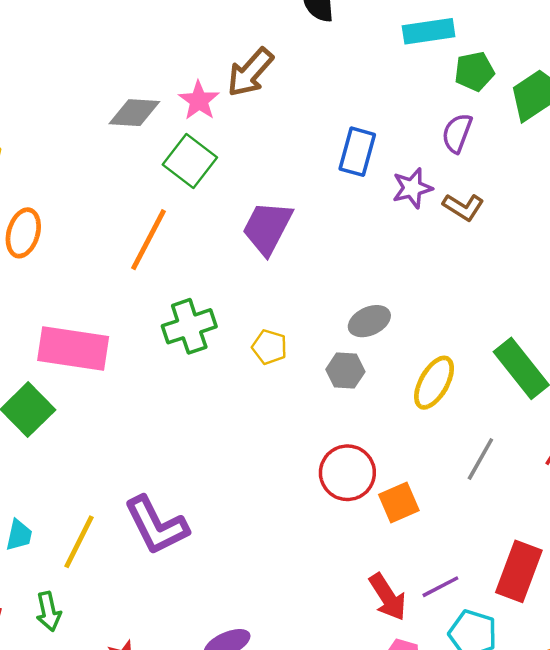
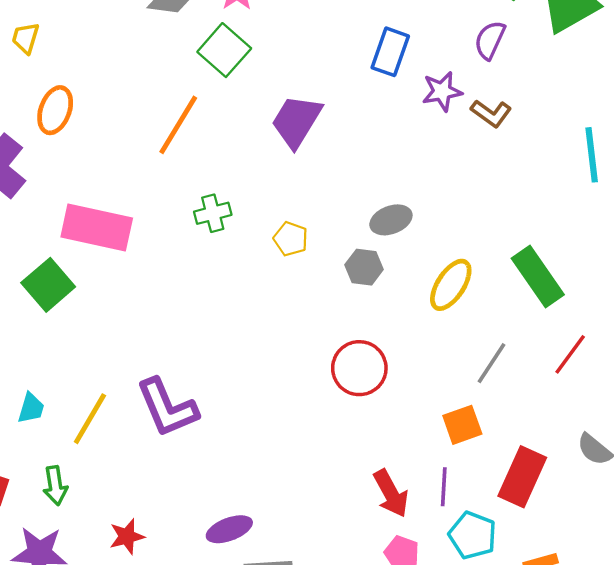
green cross: (189, 326) -> (213, 213), size x0.7
orange square: (399, 502) -> (462, 425), moved
purple line: (440, 587) -> (444, 487), turned -63

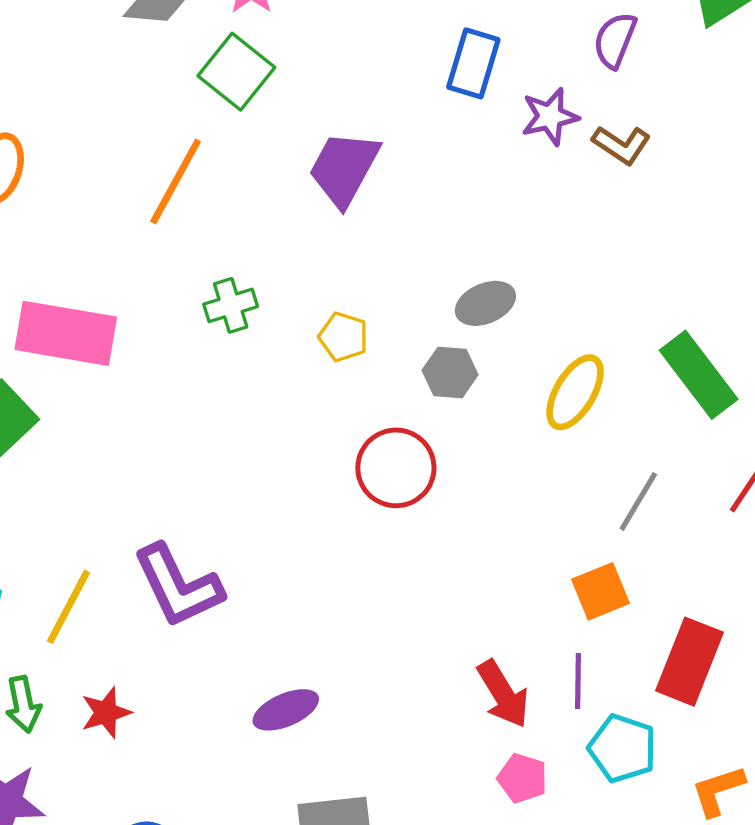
red circle: (359, 368) -> (396, 468), moved
purple ellipse: (229, 529) -> (286, 710), moved
red star: (127, 536) -> (106, 713), moved

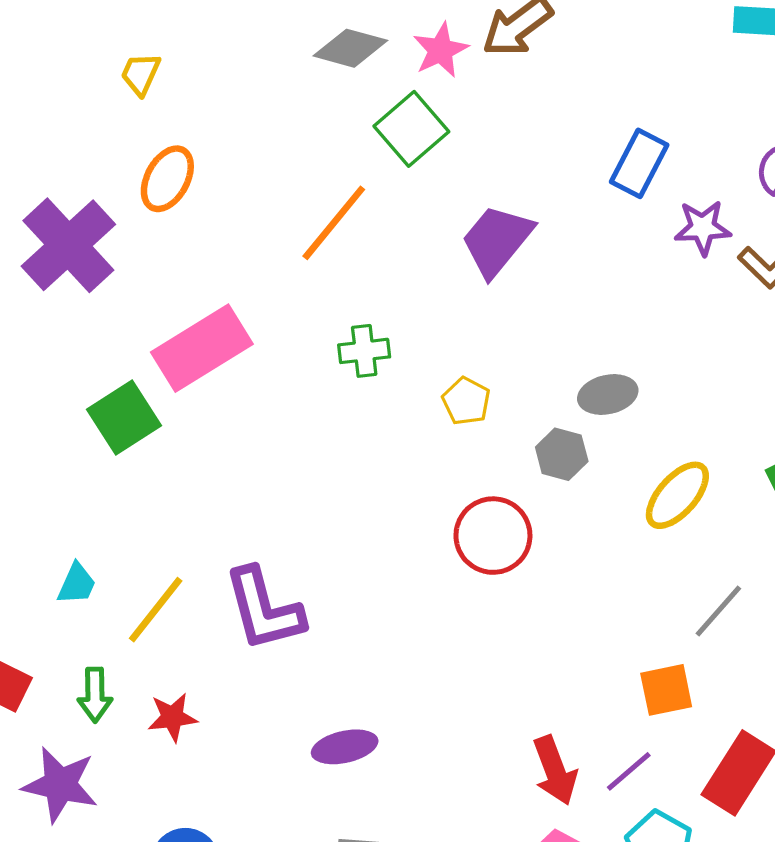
pink rectangle: (66, 333) -> (202, 348), turned -52
purple line: (578, 681) -> (629, 771), turned 38

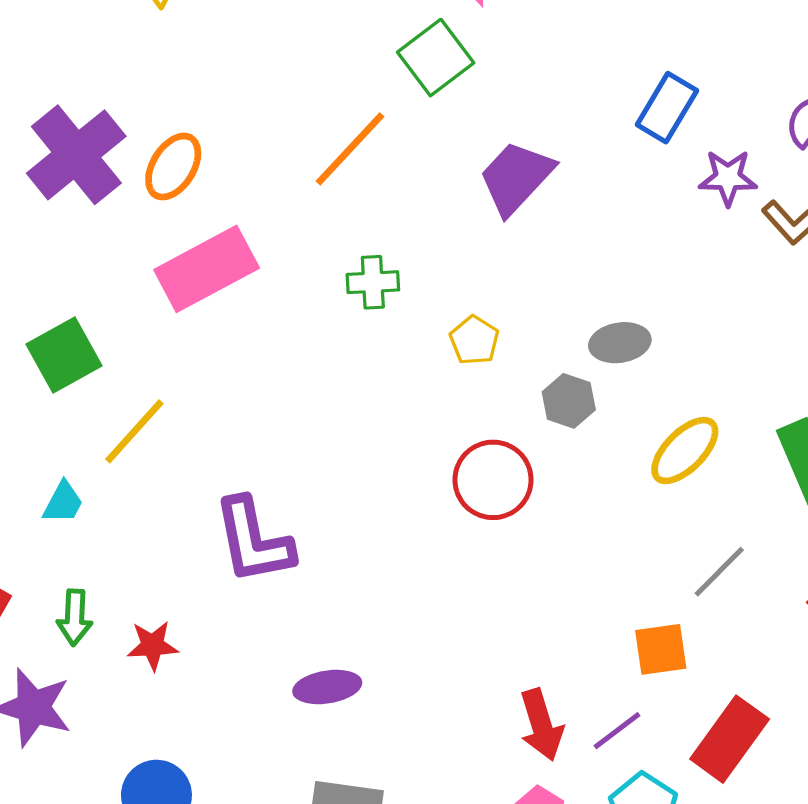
orange ellipse: (167, 179) -> (173, 167), moved
green square: (124, 417) -> (64, 355), moved
yellow line: (156, 610) -> (134, 431), moved

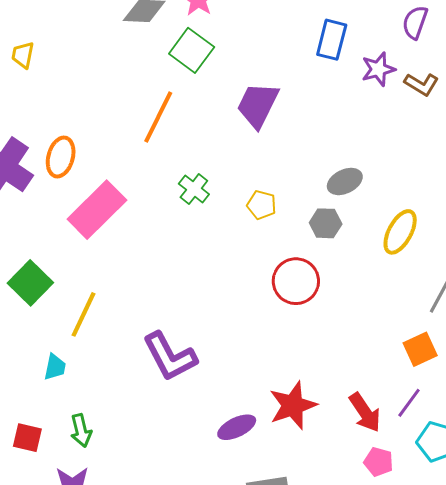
green cross: (373, 282) -> (194, 189), turned -32
red star: (153, 646) -> (293, 405), moved, size x1.6

